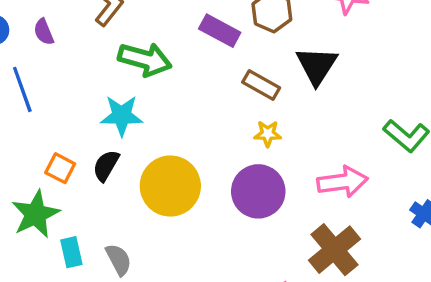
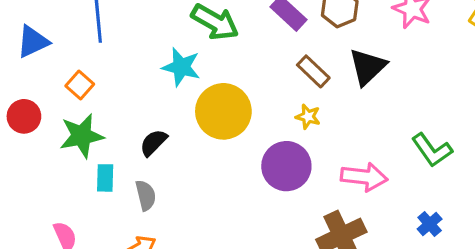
black semicircle: (106, 166) -> (153, 143), moved
orange square: (60, 168) -> (80, 85), moved
yellow circle: (170, 186) -> (223, 111), moved

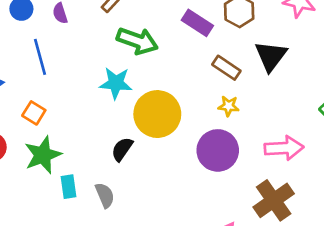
black semicircle: (153, 143) -> (122, 149), moved

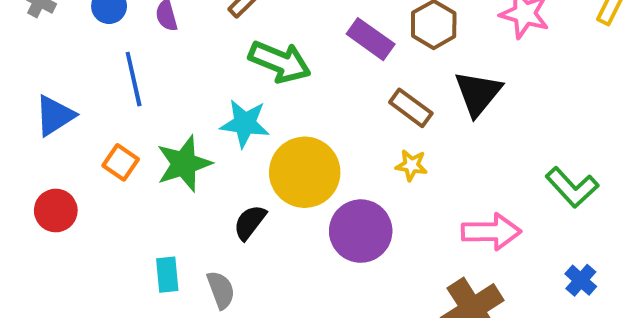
purple circle: (218, 150) -> (361, 231), moved
green star: (43, 155) -> (184, 164), moved

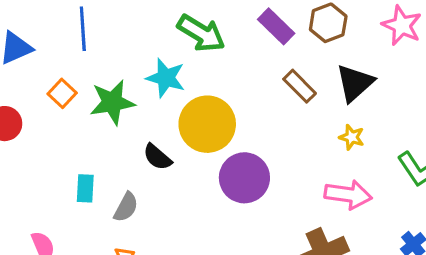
yellow star: (411, 165) -> (352, 137), moved
black semicircle: (250, 222) -> (157, 157), turned -96
gray semicircle: (221, 290) -> (126, 207), turned 40

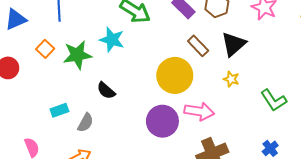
yellow circle: (207, 124) -> (175, 75), moved
purple circle: (244, 178) -> (162, 121), moved
cyan rectangle: (85, 188) -> (59, 110), turned 66
pink arrow: (348, 195) -> (199, 111), moved

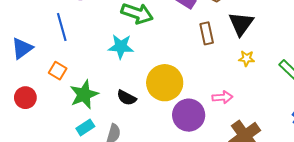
brown rectangle: (198, 46) -> (207, 33), turned 45
green star: (77, 55) -> (84, 95), moved
yellow circle: (175, 75) -> (165, 83), moved
pink arrow: (199, 111) -> (222, 97), size x0.7

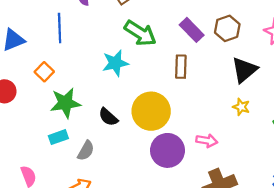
brown rectangle: (207, 33) -> (181, 67), moved
cyan star: (121, 47) -> (115, 63), turned -30

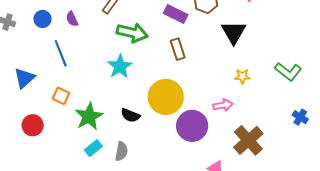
yellow star: (241, 107) -> (242, 76), moved

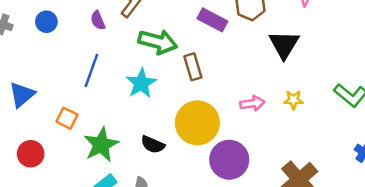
purple semicircle: (72, 19) -> (98, 20), moved
brown rectangle: (178, 49) -> (193, 67), moved
blue line: (61, 53) -> (91, 70), moved, turned 40
pink arrow: (223, 105) -> (252, 103), moved

